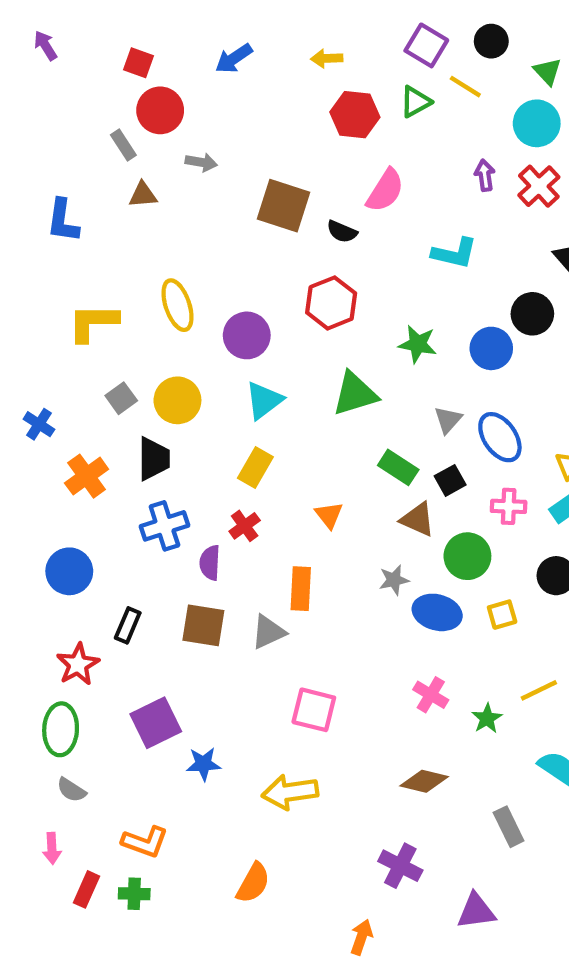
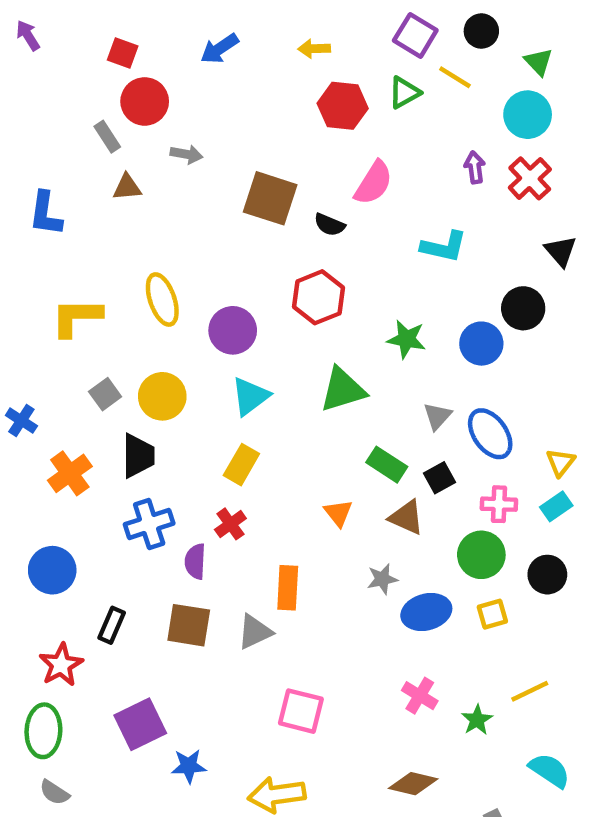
orange triangle: (329, 515) -> (338, 513), moved
green circle: (467, 556) -> (481, 555), moved
blue ellipse: (437, 612) -> (426, 612), turned -30

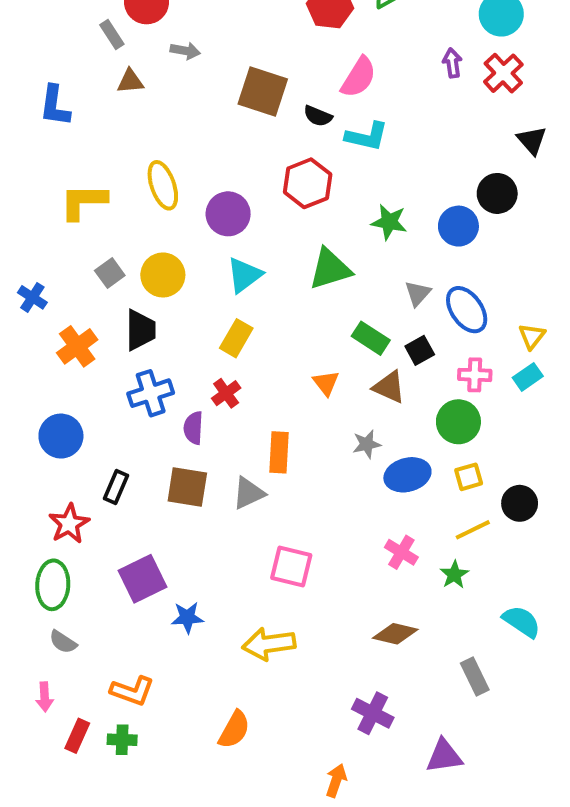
cyan L-shape: (444, 247) -> (367, 136), moved
black circle: (547, 575) -> (520, 503), moved
yellow line: (530, 691) -> (473, 530), moved

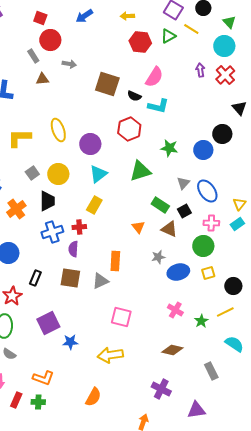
red cross: (226, 393) -> (79, 227), moved, turned 32
yellow line: (473, 530) -> (225, 312), moved

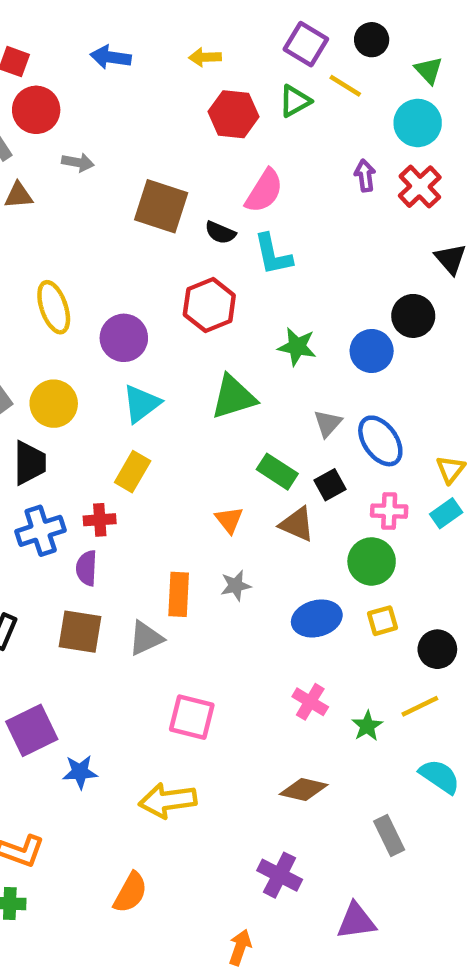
blue arrow: (84, 16) -> (111, 57), turned 42
cyan L-shape: (158, 106) -> (273, 255), turned 65
gray star: (158, 257) -> (236, 586), moved

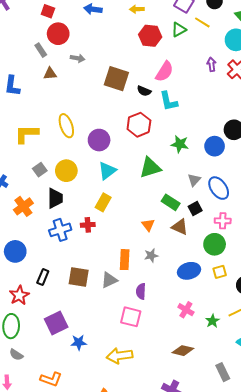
purple semicircle: (87, 568) -> (141, 291), moved

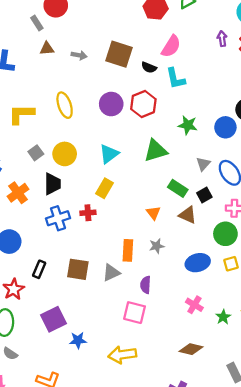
gray arrow: (78, 58) -> (79, 55), moved
purple circle: (99, 140) -> (111, 104), moved

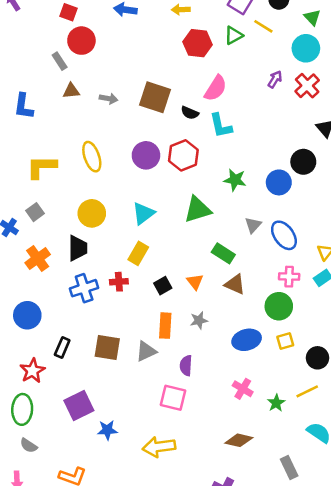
purple arrow: (222, 39) -> (275, 79), turned 40
gray square: (36, 153) -> (35, 212), moved
black square: (204, 195) -> (163, 286), moved

